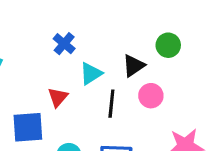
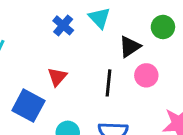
cyan triangle: (91, 74) -> (99, 18), moved, turned -40
blue square: (28, 127) -> (28, 106), turned 32

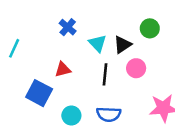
cyan triangle: (99, 18) -> (98, 43), moved
red triangle: (57, 77) -> (63, 69), turned 35

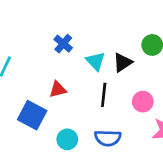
pink circle: (136, 68) -> (143, 102), moved

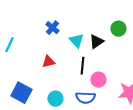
pink circle: (143, 102) -> (98, 80), moved
blue square: (32, 115) -> (21, 93), moved

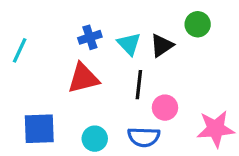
blue cross: (52, 28) -> (90, 37), moved, turned 32
red triangle: (48, 62) -> (83, 78), size x1.5
blue square: (21, 93) -> (39, 129), turned -30

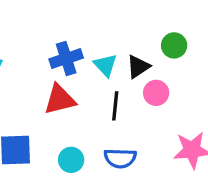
blue cross: (90, 37) -> (66, 59), size x1.4
pink circle: (165, 108) -> (156, 93), moved

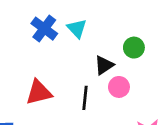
blue cross: (66, 59) -> (44, 29), moved, turned -35
cyan triangle: (105, 65) -> (77, 29), moved

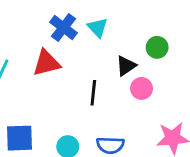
red triangle: (39, 92) -> (46, 63), moved
black line: (85, 98) -> (93, 93), moved

